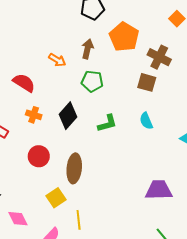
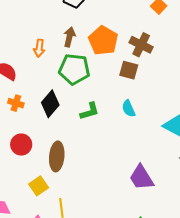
orange pentagon: (124, 37) -> (103, 41), moved
orange arrow: (57, 60) -> (39, 48), turned 66
green pentagon: (92, 81) -> (74, 69), size x1.4
purple trapezoid: (159, 190) -> (141, 178), turned -120

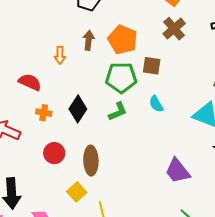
brown cross: (141, 45) -> (174, 29), moved, turned 30
green pentagon: (74, 69) -> (121, 78), moved

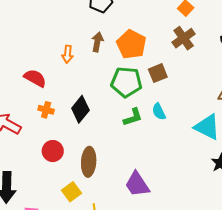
brown square: (152, 66) -> (158, 73), turned -36
green L-shape: (118, 111) -> (133, 117), moved
purple trapezoid: (178, 171) -> (137, 184), moved

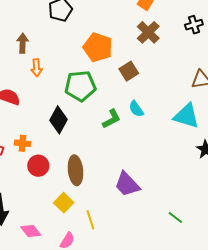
brown arrow: (97, 42) -> (23, 43), moved
green pentagon: (126, 82) -> (80, 86), moved
orange cross: (46, 110) -> (22, 143), moved

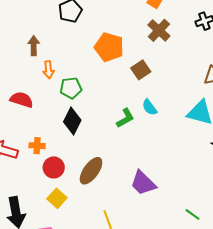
green pentagon: (80, 86) -> (71, 88), moved, size x0.7
brown ellipse: (75, 170) -> (91, 171), turned 44
yellow square: (64, 203) -> (57, 198), moved

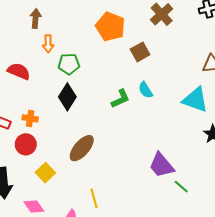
red circle: (54, 167) -> (26, 144), moved
purple trapezoid: (143, 183) -> (161, 165), moved
green line: (193, 214) -> (181, 187), moved

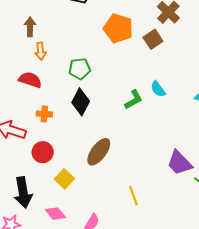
brown arrow: (36, 18) -> (30, 27), moved
orange arrow: (48, 44) -> (40, 51), moved
brown square: (140, 52) -> (153, 39), moved
orange cross: (30, 118) -> (44, 114), moved
yellow line: (94, 198) -> (133, 196), moved

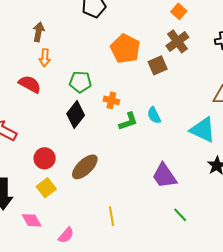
orange cross: (44, 114) -> (111, 100), moved
red circle: (43, 152) -> (45, 158), moved
purple trapezoid: (180, 163) -> (164, 176), moved

